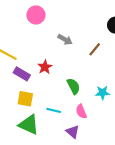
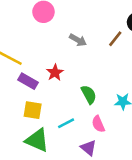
brown line: (95, 49) -> (115, 39), moved
cyan line: (54, 110) -> (66, 123), turned -40

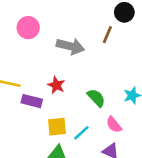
gray arrow: (78, 40) -> (70, 46), size x1.5
yellow square: (33, 110) -> (57, 127), moved

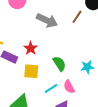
yellow square: (57, 127) -> (31, 71), moved
cyan line: (81, 133) -> (51, 89), moved

